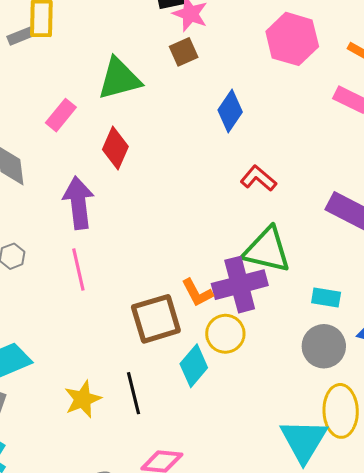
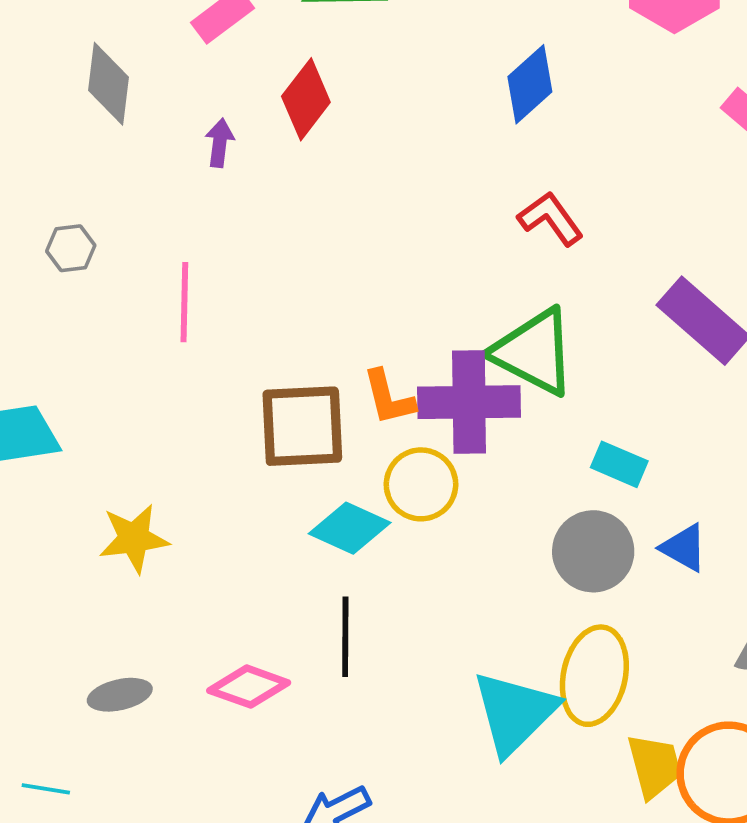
purple arrow: (78, 203) -> (220, 143), moved, size x0.5
cyan diamond: (194, 366) -> (350, 528), turned 60
black line: (133, 393) -> (345, 637), moved

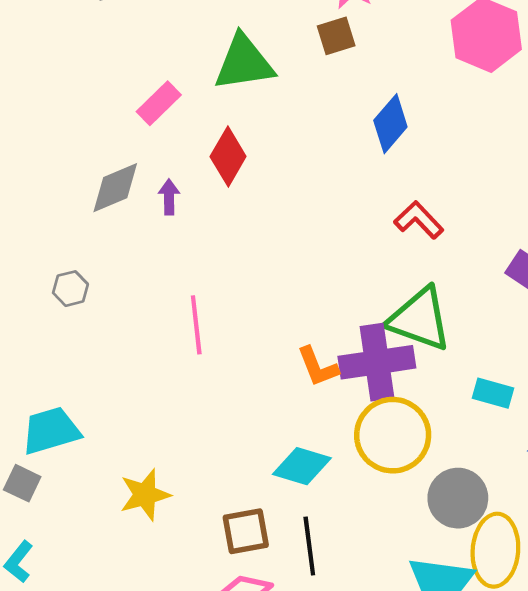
gray diamond: (108, 84) -> (115, 188), moved, turned 68
pink line: (184, 302) -> (196, 325), moved
brown square: (302, 426) -> (246, 531), moved, size x0.7
yellow circle: (421, 484) -> (393, 435), moved, size x1.4
gray circle: (593, 551) -> (458, 498), moved

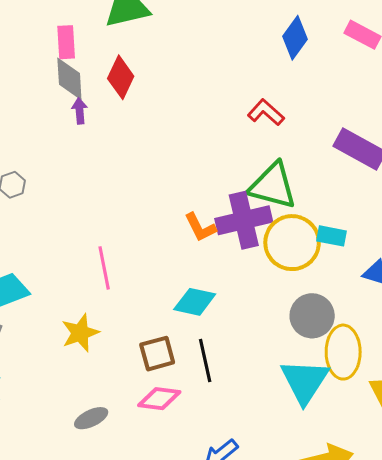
pink rectangle: (159, 103) -> (66, 42), turned -44
blue diamond: (390, 124) -> (295, 38), moved
gray diamond: (115, 188) -> (69, 79), moved, turned -66
pink line: (196, 325) -> (104, 268), moved
yellow circle: (393, 435) -> (292, 243), moved

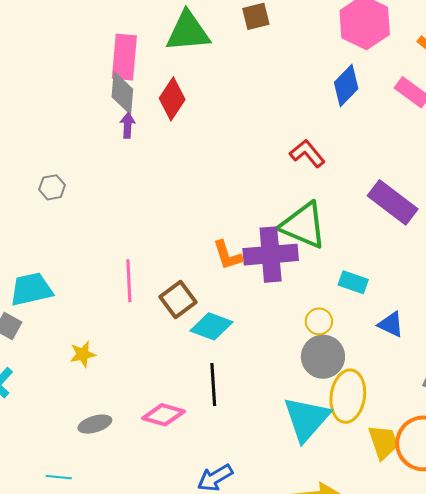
pink rectangle: (66, 42) -> (124, 57), size x1.4
yellow circle: (292, 243) -> (319, 321), moved, size x0.5
yellow star: (80, 333) -> (83, 354), moved, size x0.7
brown square: (157, 354) -> (178, 299), moved, turned -30

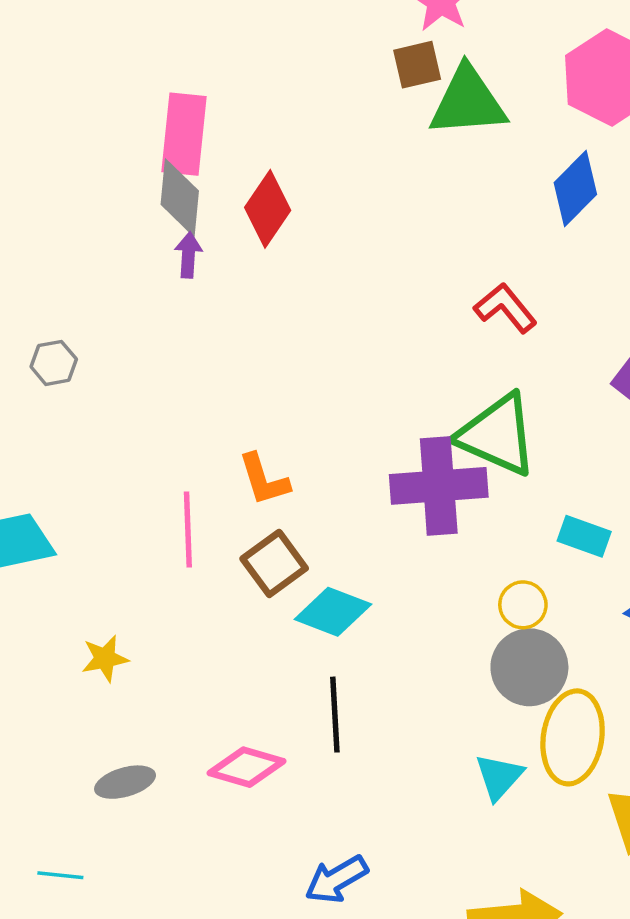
green triangle: (188, 32) -> (468, 102), moved
orange L-shape: (227, 255) -> (264, 480), moved
cyan triangle: (306, 419) -> (499, 777), size x0.6

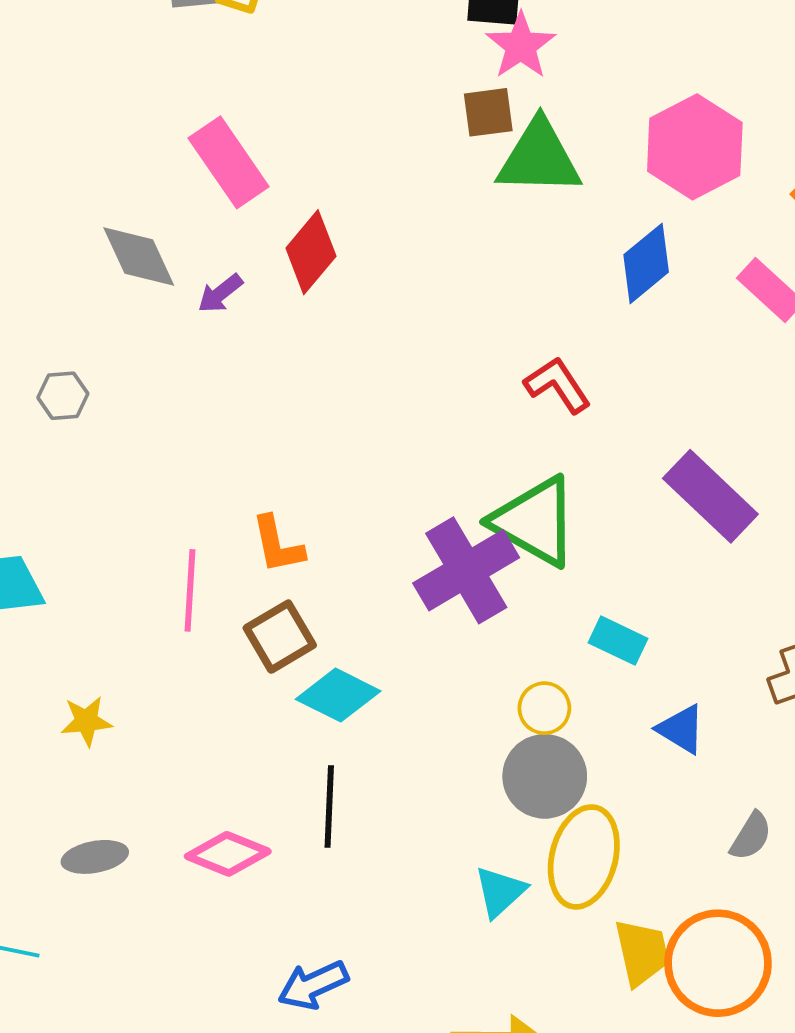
pink rectangle: (184, 134) -> (229, 162), turned -46
gray diamond: (180, 198) -> (139, 256), moved, turned -36
purple arrow: (188, 255) -> (220, 293), turned -138
purple cross: (439, 486) -> (466, 570), turned -32

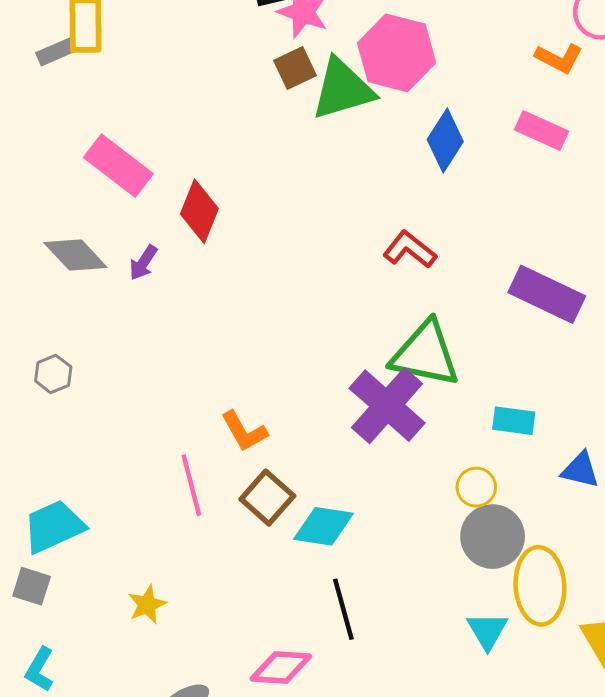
pink hexagon: (695, 147) -> (397, 53), moved

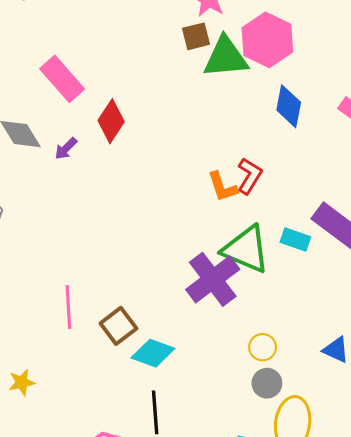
blue diamond: (445, 140) -> (289, 106), turned -33
red L-shape: (410, 250) -> (249, 176), turned 72
cyan rectangle: (514, 421) -> (295, 239), moved
orange L-shape: (244, 431) -> (222, 187), moved
gray circle: (493, 537) -> (267, 383), size x0.7

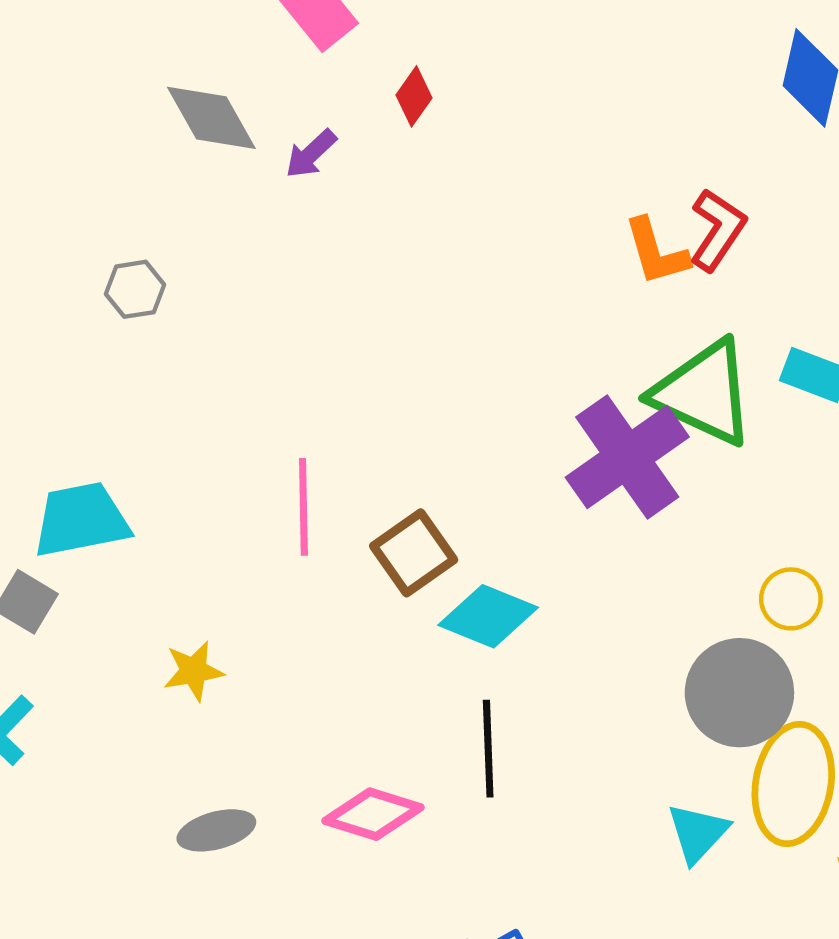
red diamond: (111, 121) -> (414, 96), size x0.6
yellow circle: (263, 347) -> (791, 599), moved
gray circle: (267, 383) -> (739, 693), size x1.6

